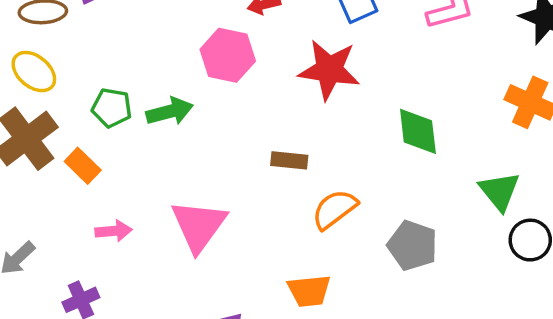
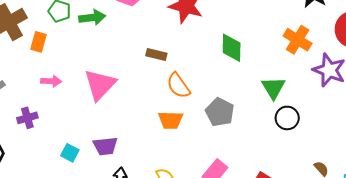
orange rectangle: (83, 166) -> (39, 42), turned 54
orange semicircle: (335, 209) -> (178, 86), turned -96
orange trapezoid: (309, 291) -> (171, 120), moved

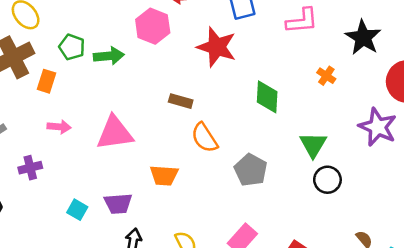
orange cross: (298, 40) -> (326, 76), moved, size x0.6
pink triangle: (100, 85) -> (115, 133), turned 36
orange trapezoid: (171, 120) -> (164, 175), moved

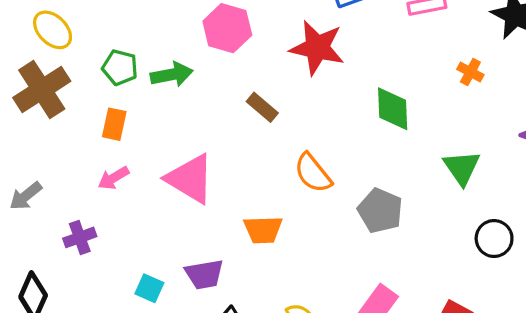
orange rectangle: (47, 81) -> (114, 124), moved
brown rectangle: (181, 101) -> (262, 107), moved, turned 30
pink arrow: (59, 127) -> (113, 178), turned 150
pink triangle: (115, 133) -> (190, 179), turned 45
black circle: (327, 180) -> (494, 239), moved

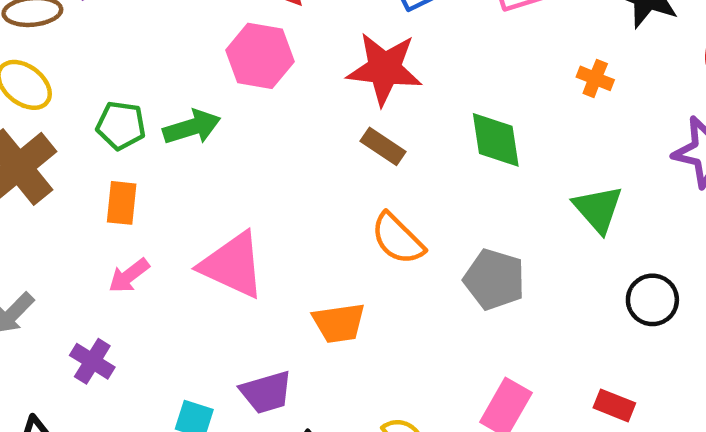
brown rectangle: (262, 107) -> (383, 146), moved
purple cross: (80, 237) -> (92, 361), turned -32

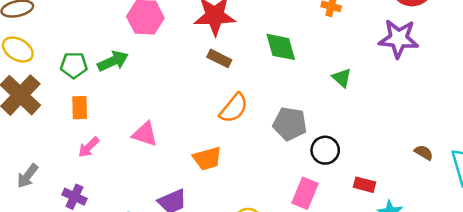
green triangle: (598, 209) -> (342, 78), size x0.7
orange semicircle: (398, 239) -> (234, 108), turned -88
pink triangle: (233, 265) -> (145, 134), size x0.7
black circle: (652, 300) -> (325, 150), moved

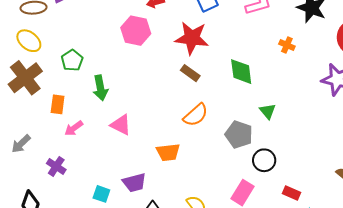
green arrow: (113, 61) -> (100, 88), moved, turned 95
green pentagon: (74, 65) -> (72, 60), turned 30
green triangle: (342, 78) -> (268, 111), moved
orange rectangle: (80, 108) -> (58, 104), moved

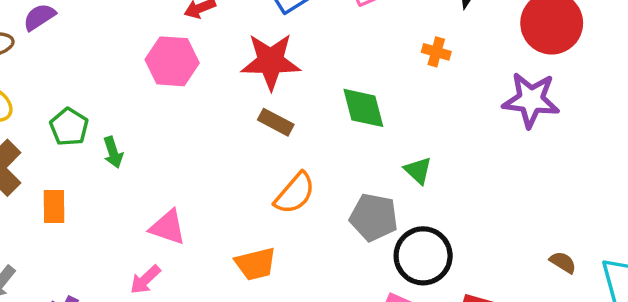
green arrow: (100, 88) -> (113, 152), moved, size x0.7
pink arrow: (74, 128) -> (145, 280), moved
black circle: (264, 160) -> (423, 256), size x1.4

